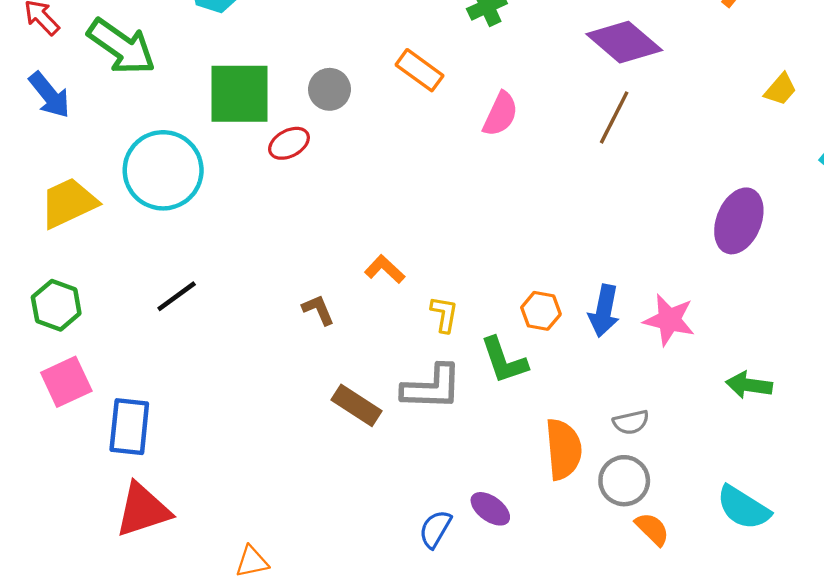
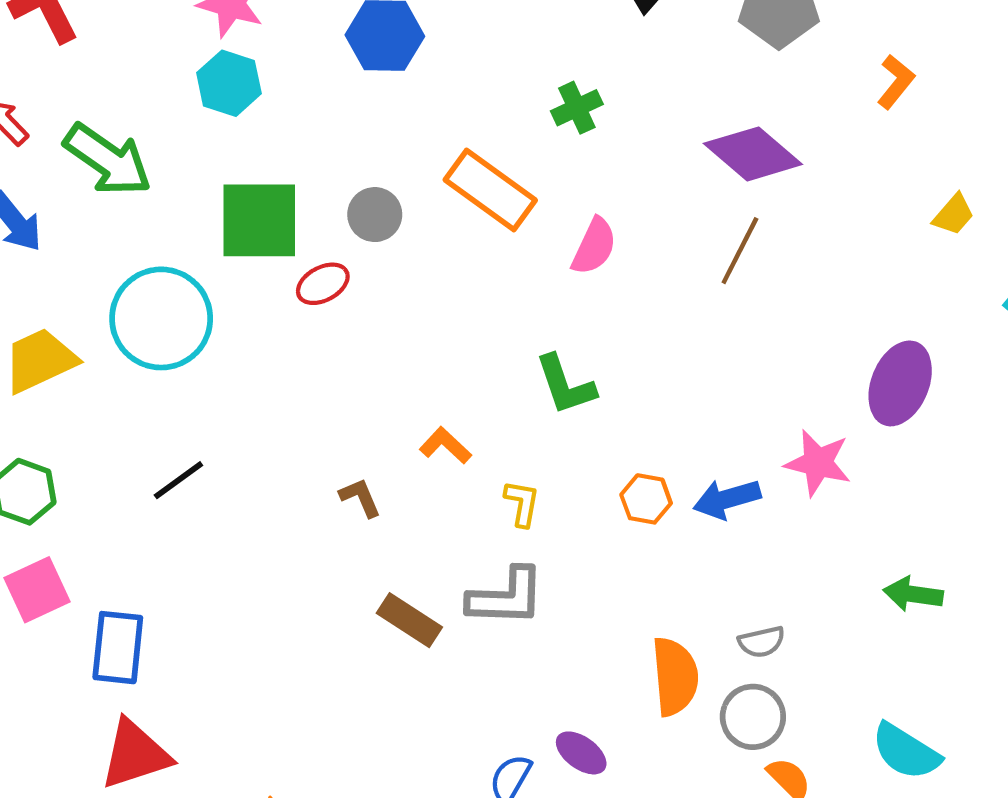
orange rectangle: (419, 70) -> (490, 190), size x1.5
blue arrow: (604, 311) -> (727, 499), turned 63
pink star: (669, 320) -> (818, 463), moved
green L-shape: (504, 360) -> (565, 385), moved

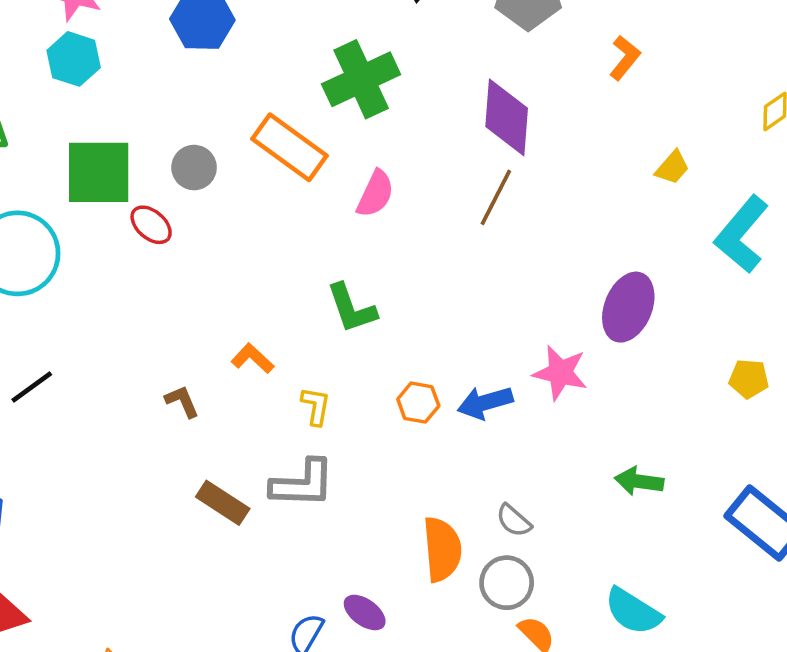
green cross: (577, 108) -> (361, 79), size x1.8
purple diamond: (753, 154) -> (507, 117), turned 54
red ellipse: (323, 284) -> (151, 225), turned 69
gray semicircle: (762, 642) -> (514, 521), turned 54

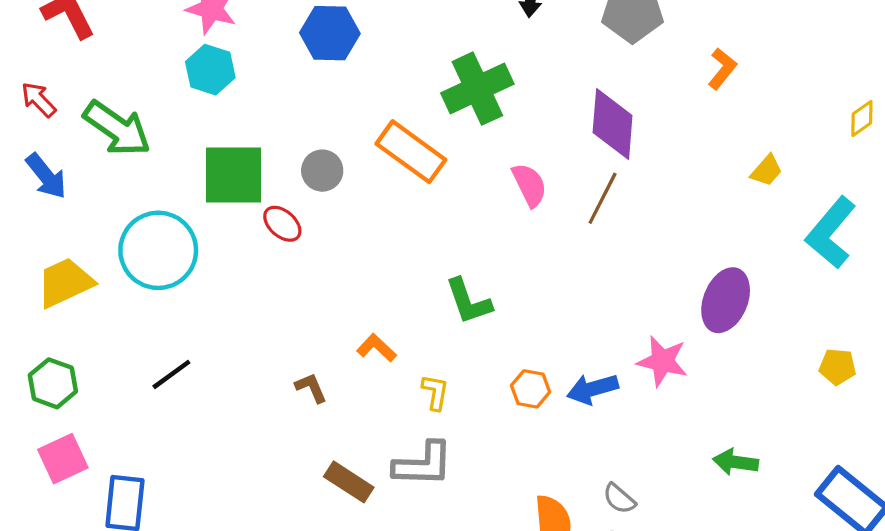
pink semicircle: (375, 194) -> (529, 185), moved, turned -51

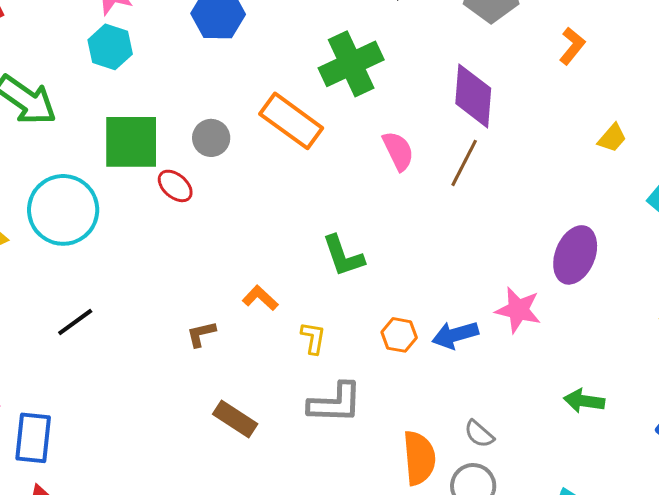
brown L-shape: (311, 388) -> (201, 334), turned -80
gray L-shape: (423, 464) -> (335, 403), moved

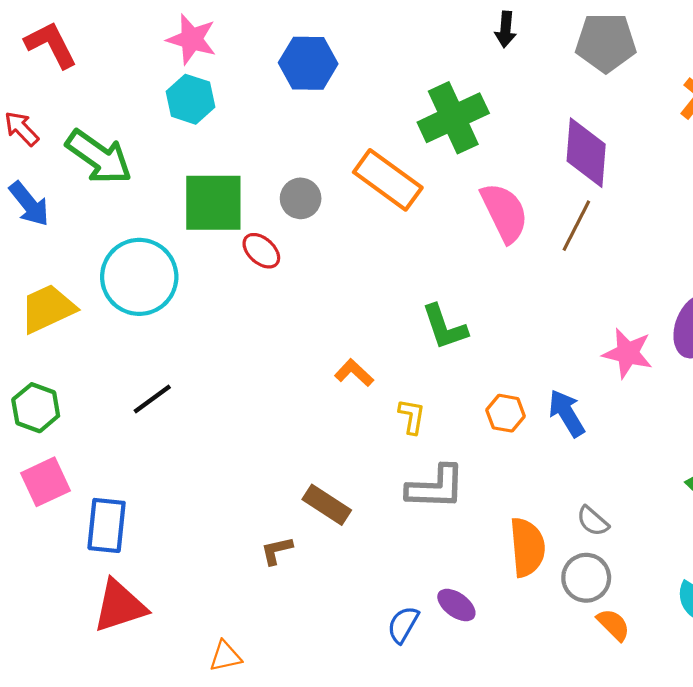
pink semicircle: (398, 151) -> (504, 213), size x1.4
pink star: (518, 310) -> (628, 353), moved
brown L-shape: (201, 334) -> (277, 550), moved
blue arrow: (455, 335) -> (567, 413), turned 75

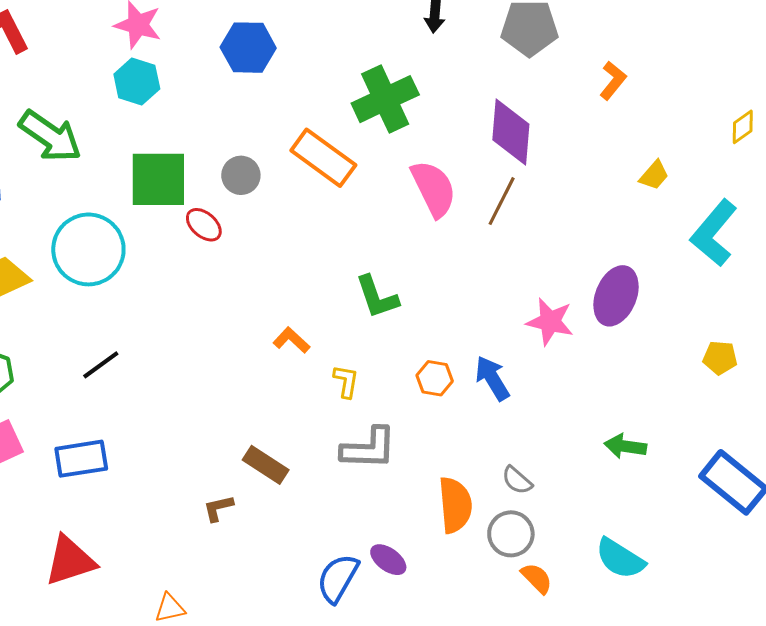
blue rectangle: (107, 525) -> (81, 459), moved, turned 75
blue semicircle: (403, 625) -> (338, 578), size x1.4

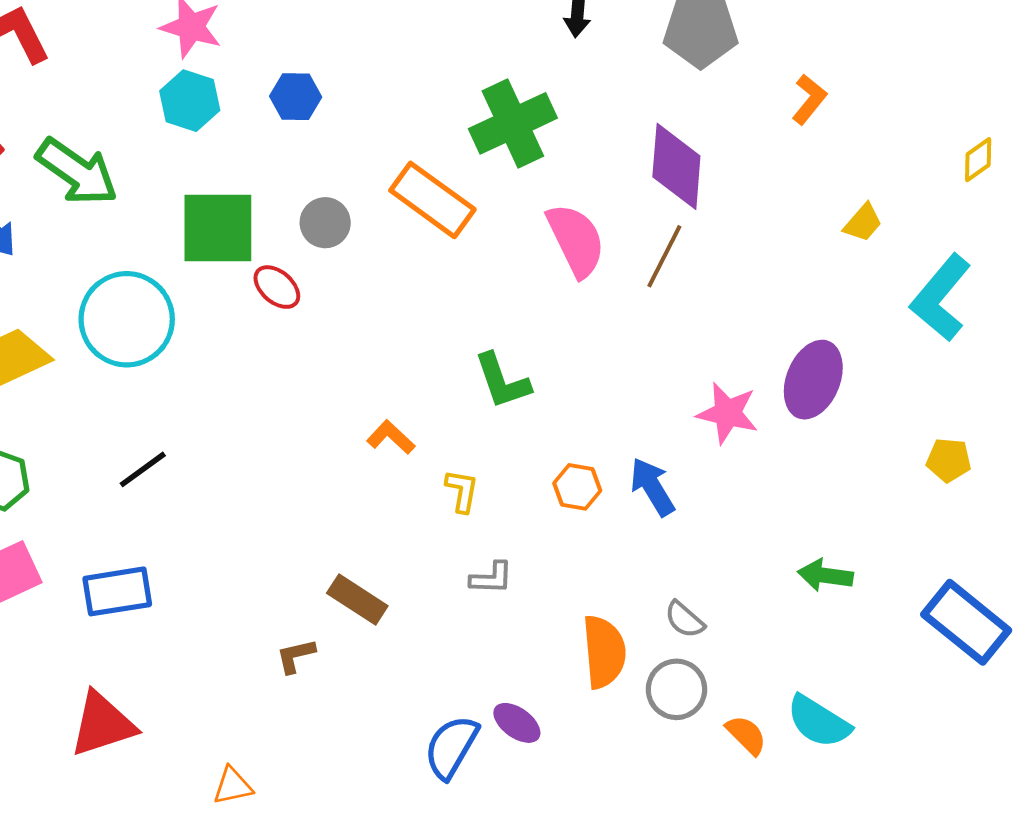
blue hexagon: (248, 48) -> (296, 97), moved, size x0.7
gray L-shape: (369, 448) -> (491, 578), size x0.6
orange semicircle: (537, 578) -> (746, 735), moved

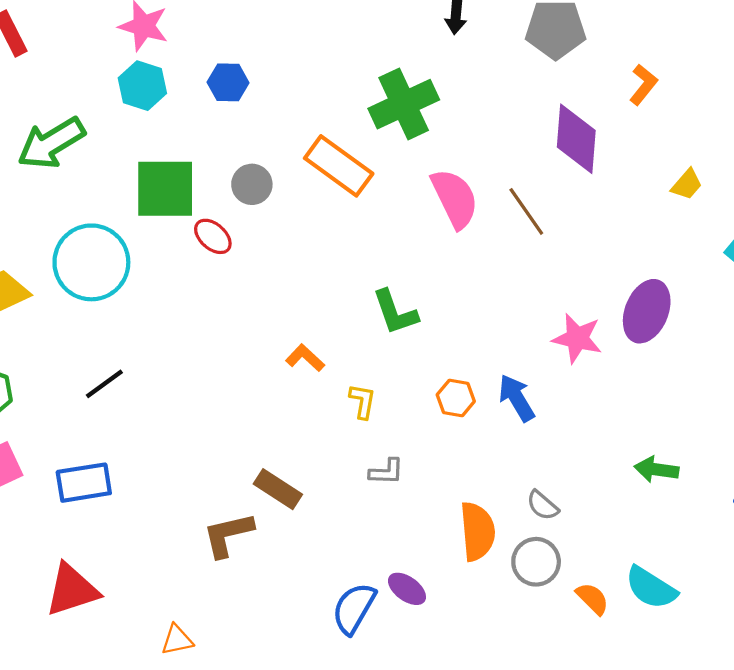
purple diamond: (676, 166) -> (576, 139), moved
green arrow: (77, 172) -> (51, 143), turned 114
brown line: (664, 256) -> (526, 211), turned -62
brown L-shape: (296, 656) -> (228, 535), size x1.6

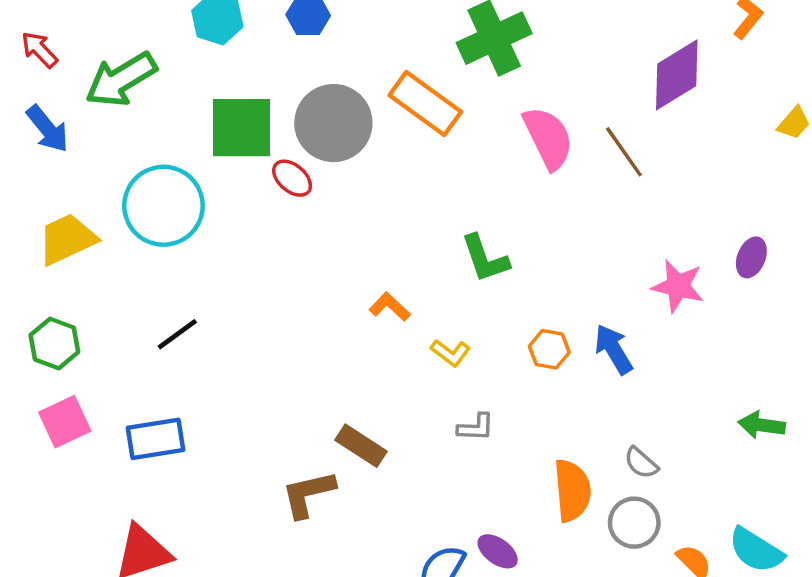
purple diamond: (576, 139) -> (677, 75), turned 54
gray circle: (252, 184) -> (333, 123), size x1.8
purple ellipse: (647, 311) -> (751, 257), size x0.6
yellow L-shape: (363, 401) -> (451, 353), turned 117

